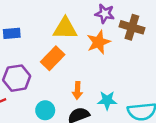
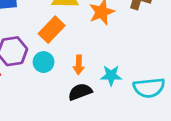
cyan circle: (45, 110) -> (44, 62), moved

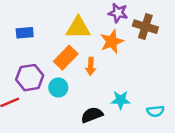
orange arrow: (79, 65) -> (91, 66), moved
cyan semicircle: (149, 88) -> (155, 111), size x0.6

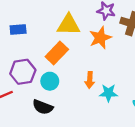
orange arrow: (91, 66) -> (90, 80), moved
black semicircle: (92, 115) -> (43, 107), moved, turned -138

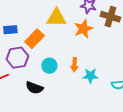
blue rectangle: (18, 30) -> (10, 30), moved
orange rectangle: (57, 53) -> (34, 39), moved
cyan circle: (50, 81) -> (49, 66), moved

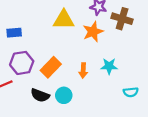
orange rectangle: (34, 39) -> (51, 67), moved
cyan circle: (49, 66) -> (64, 95), moved
cyan star: (90, 76) -> (109, 66), moved

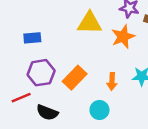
black semicircle: (40, 95) -> (47, 112), moved
cyan circle: (64, 95) -> (99, 110), moved

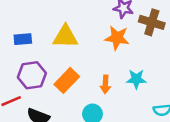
yellow triangle: (90, 23) -> (65, 37), moved
orange star: (123, 37) -> (117, 38), turned 30

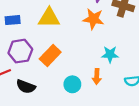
orange arrow: (105, 84) -> (97, 77), moved

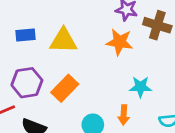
blue rectangle: (13, 20) -> (25, 35), moved

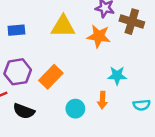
yellow triangle: (63, 41) -> (63, 26), moved

